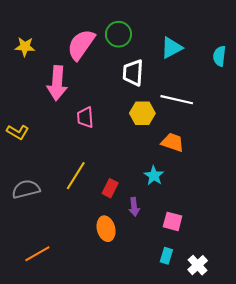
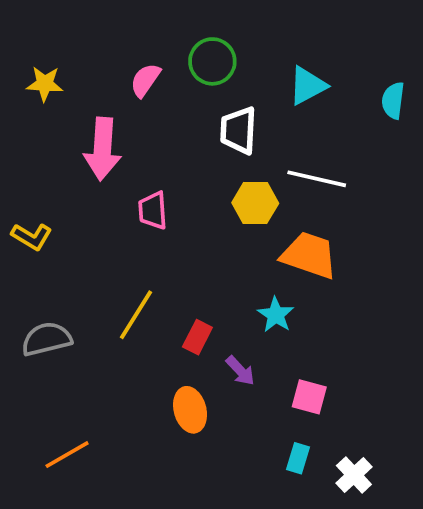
pink semicircle: (81, 45) -> (145, 80), size x0.6
orange trapezoid: (173, 142) -> (309, 255), size x1.4
purple arrow: (134, 207) -> (240, 371), turned -36

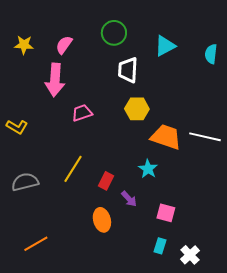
pink semicircle: (145, 80) -> (64, 45), moved
white line: (317, 179) -> (205, 137), moved
pink trapezoid: (153, 210) -> (82, 113), turned 75

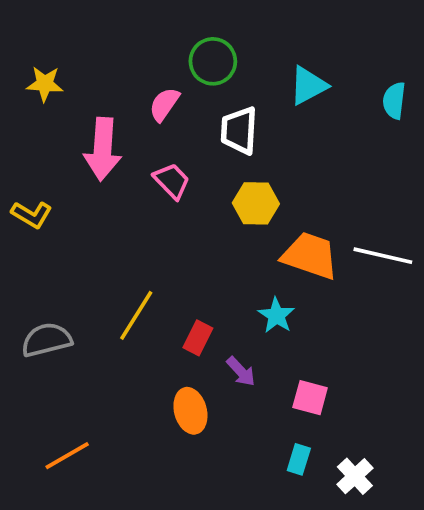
pink semicircle: (64, 45) -> (164, 104), moved
pink trapezoid: (82, 113) -> (172, 181), moved, turned 65
yellow L-shape: (17, 127) -> (32, 215), moved

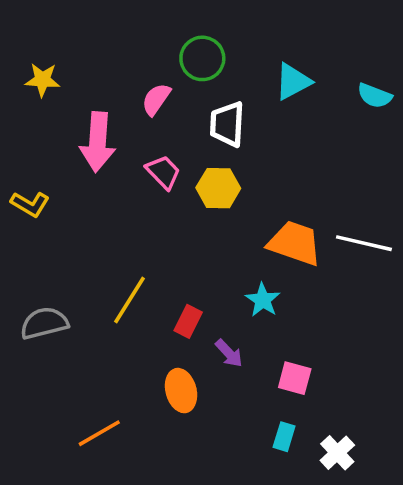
cyan semicircle: (394, 101) -> (375, 96), turned -76
yellow hexagon: (256, 203) -> (218, 188), moved
orange line: (67, 456) -> (99, 433), moved

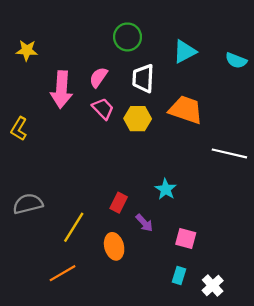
pink semicircle: (156, 99) -> (98, 77), moved
yellow L-shape: (30, 204) -> (19, 129), turned 90
orange trapezoid: (295, 243) -> (186, 110), moved
yellow line: (130, 300) -> (74, 227), moved

